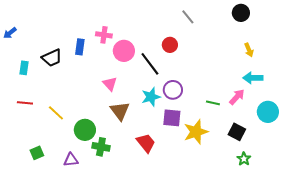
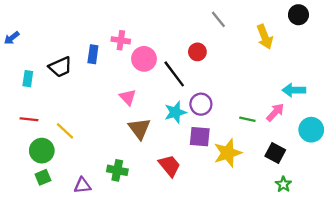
black circle: (241, 13) -> (298, 15), moved
yellow arrow: (249, 50) -> (265, 37), moved, size x1.5
green circle: (85, 130) -> (42, 151), moved

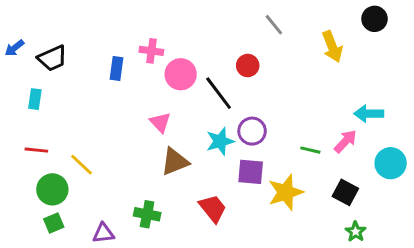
black trapezoid: (60, 67) -> (52, 58), moved
brown triangle: (139, 129) -> (175, 162), turned 45

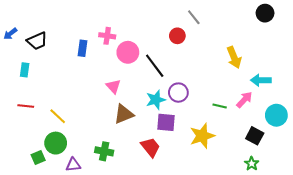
yellow arrow: (332, 47) -> (234, 57), moved
red circle: (248, 65) -> (177, 36), moved
purple square: (251, 172) -> (166, 122), moved
green circle: (52, 189) -> (56, 143), moved
black square: (345, 192) -> (255, 136), moved

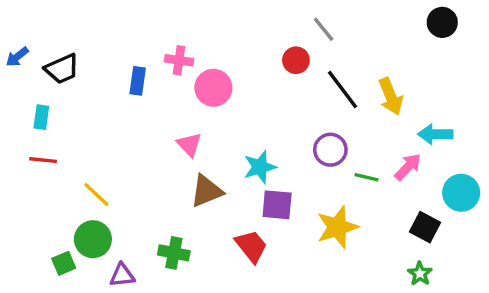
black line: (155, 66) -> (342, 89), moved
purple circle: (178, 93) -> (330, 150), moved
red line: (26, 106) -> (43, 160), moved

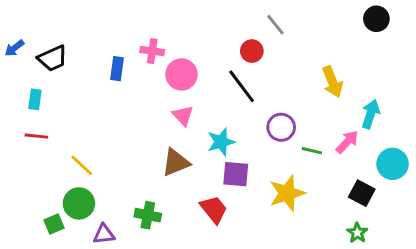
black line: (342, 89) -> (242, 86), moved
cyan arrow: (435, 134) -> (371, 114), turned 108
pink triangle: (189, 145) -> (183, 116), moved

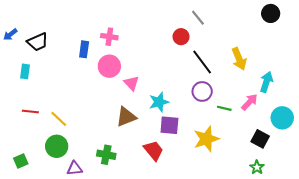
pink circle: (181, 74) -> (109, 66), moved
black line: (242, 86) -> (202, 62), moved
red line: (36, 136) -> (30, 112), moved
green square: (54, 224) -> (21, 161), moved

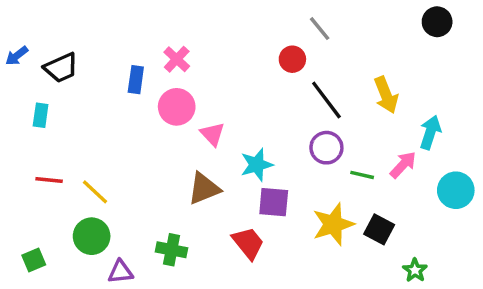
pink cross: (109, 37) -> (177, 59), turned 35
black square: (260, 139) -> (379, 229), moved

